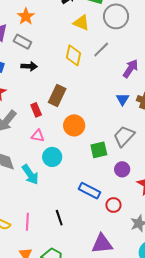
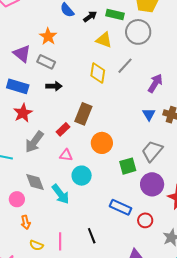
red rectangle: (36, 110) -> (63, 129), turned 72
purple circle: (122, 169) -> (152, 184), size x1.5

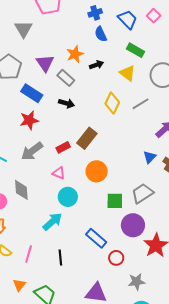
green rectangle: (115, 15) -> (135, 50), moved
black arrow: (90, 16) -> (96, 65), moved
cyan arrow: (61, 194) -> (52, 222), moved, turned -110

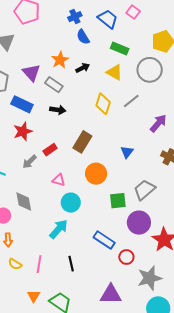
red rectangle: (63, 147) -> (50, 150), moved
gray arrow: (32, 151) -> (29, 162), size x0.7
blue triangle: (150, 157) -> (127, 152), moved
gray star: (136, 282) -> (150, 278), size x1.4

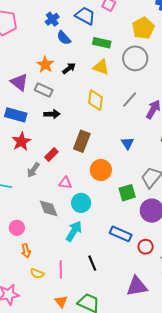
gray line: (131, 101) -> (130, 100), moved
gray diamond: (24, 201) -> (49, 208), moved

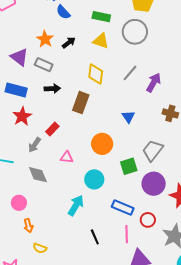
brown rectangle: (82, 141) -> (81, 103), moved
cyan circle: (81, 203) -> (94, 179), moved
gray diamond: (49, 208) -> (38, 175), moved
pink line: (61, 269) -> (127, 234), moved

